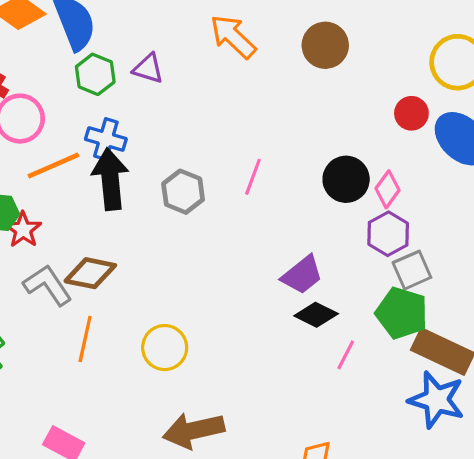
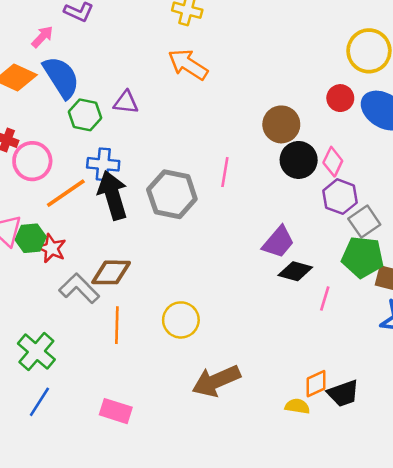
brown circle: (325, 45) -> (281, 124), moved
gray hexagon: (183, 192) -> (172, 194), size x1.4

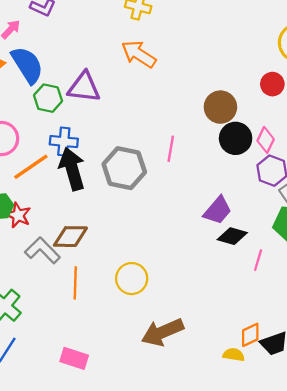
purple triangle: (126, 102) -> (84, 87), size x1.5

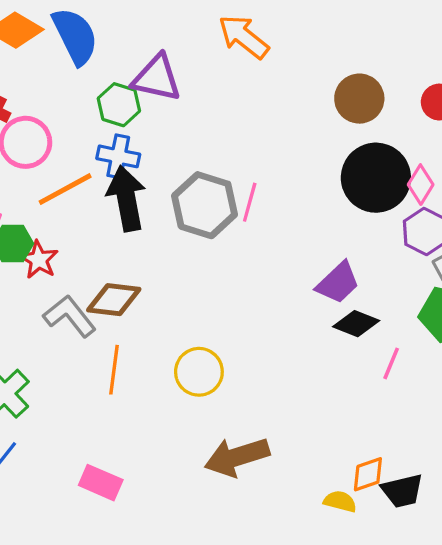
green hexagon: (48, 98) -> (119, 105), moved
brown circle: (220, 107) -> (359, 99), moved
black circle: (236, 138) -> (376, 178), size x1.4
pink line: (171, 149) -> (250, 202), moved

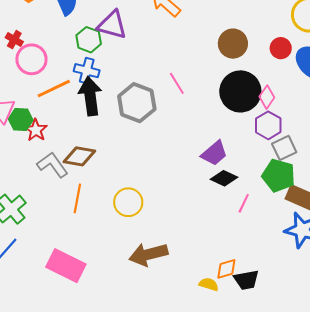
pink line: (250, 202) -> (177, 83), moved, turned -50
pink rectangle: (101, 483) -> (66, 266), size x1.5

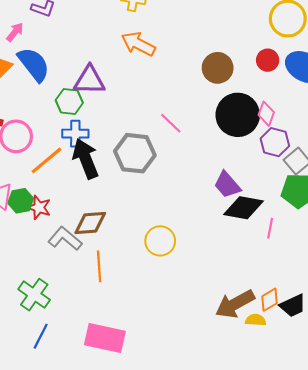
purple trapezoid: (214, 153) -> (227, 185), turned 104
black diamond: (224, 178) -> (244, 208), size x1.4
yellow circle: (128, 202) -> (160, 241), moved
brown arrow: (148, 254) -> (235, 304), moved

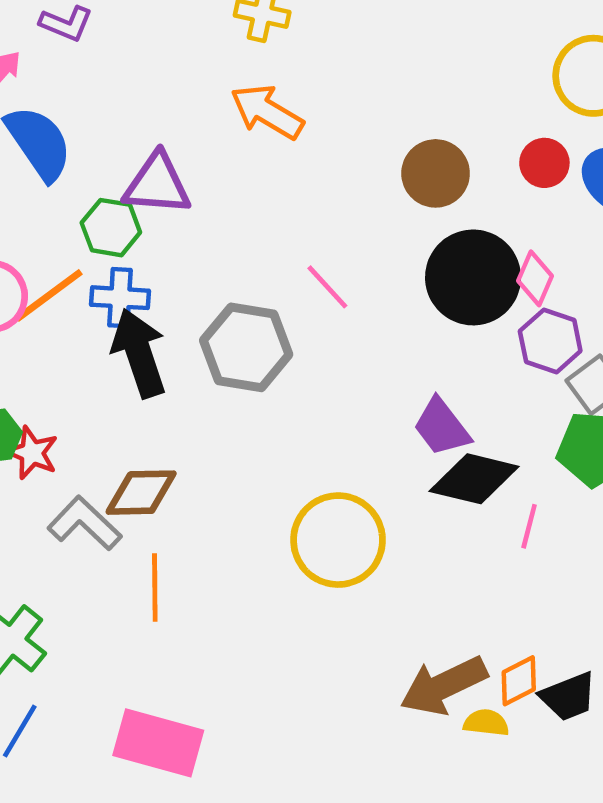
orange line: (46, 160) -> (49, 295), moved
yellow circle: (160, 241) -> (338, 540), moved, size x1.4

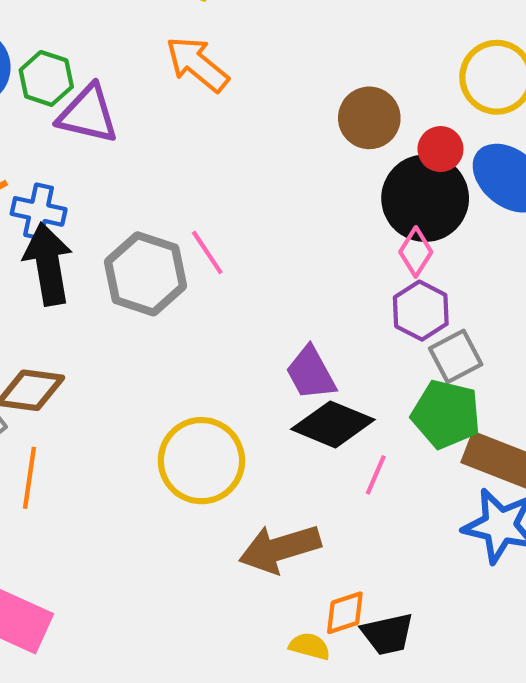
brown circle: (436, 173) -> (369, 118), moved
green hexagon: (111, 228) -> (46, 78), moved
black circle: (473, 277) -> (425, 198), moved
pink line: (327, 287) -> (207, 252), moved
brown arrow: (444, 686) -> (280, 549), moved

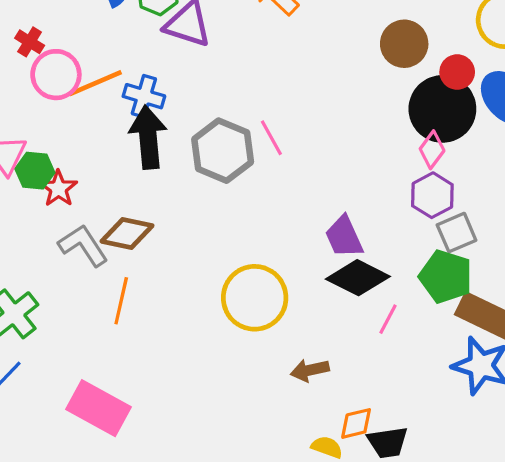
brown arrow: (280, 549) -> (310, 370), size x0.6

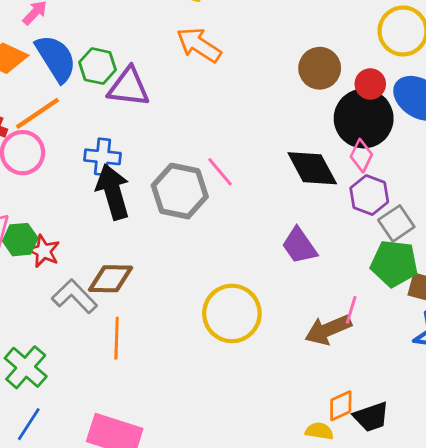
orange line: (95, 83) -> (38, 113), moved
black diamond: (358, 278) -> (312, 168), moved, turned 46
brown arrow: (310, 370) -> (328, 330), moved, size x1.4

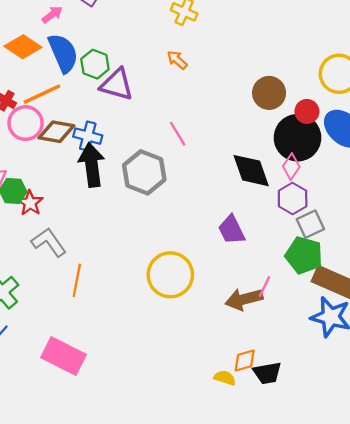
orange arrow: (199, 45) -> (177, 60), size x0.6
pink line: (220, 172) -> (178, 134), moved
brown diamond: (111, 279) -> (56, 132), moved

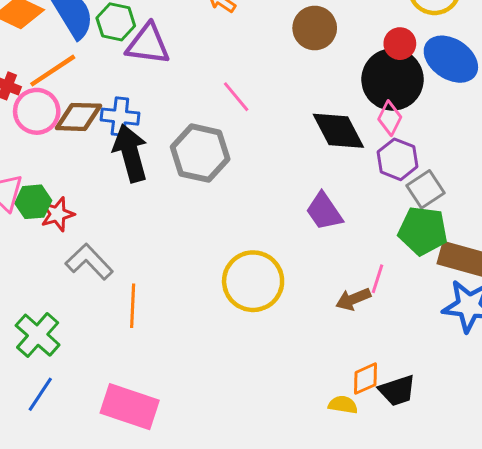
brown circle: (269, 93) -> (315, 28), moved
red star: (30, 203) -> (57, 214), turned 30
brown arrow: (244, 299) -> (353, 299), size x0.7

